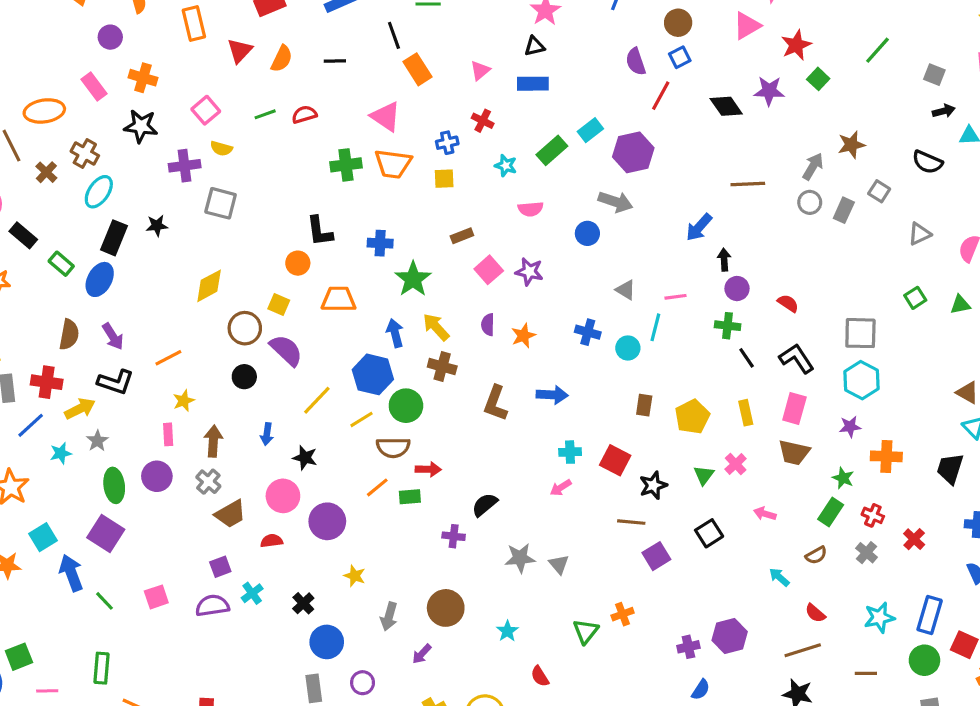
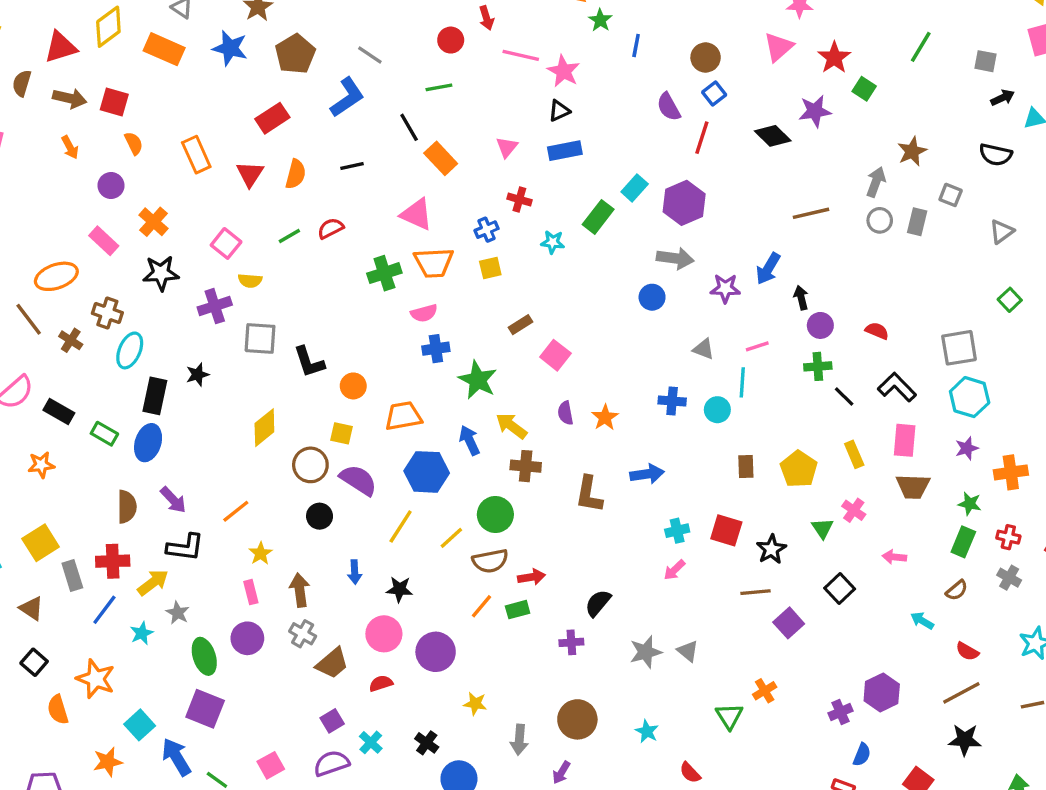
orange cross: (143, 78) -> (153, 222), turned 36
pink semicircle: (531, 209) -> (424, 313), moved
black L-shape: (320, 231) -> (309, 362), moved
purple star: (529, 272) -> (725, 288), moved
blue hexagon: (373, 374) -> (427, 472), moved

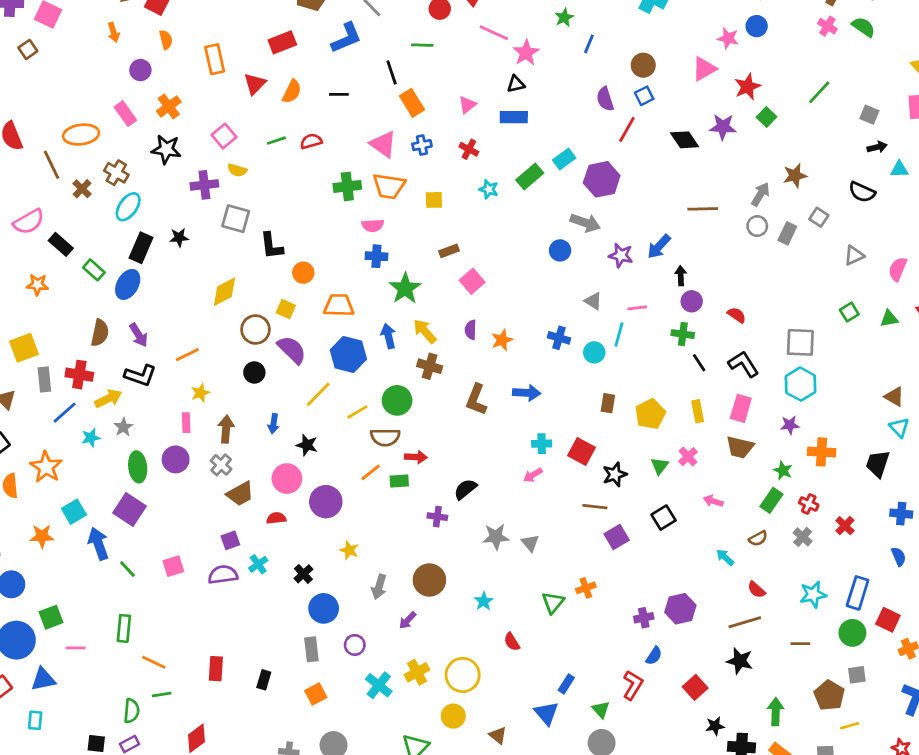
blue cross: (487, 230) -> (422, 145), moved

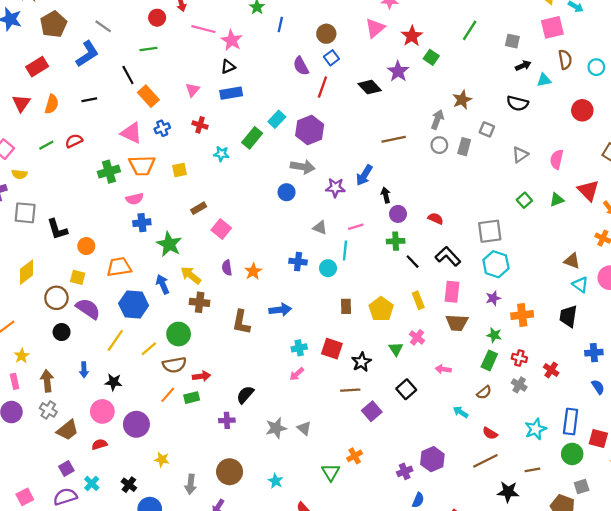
purple star: (723, 127) -> (398, 71), turned -30
black star: (740, 661) -> (508, 492), moved

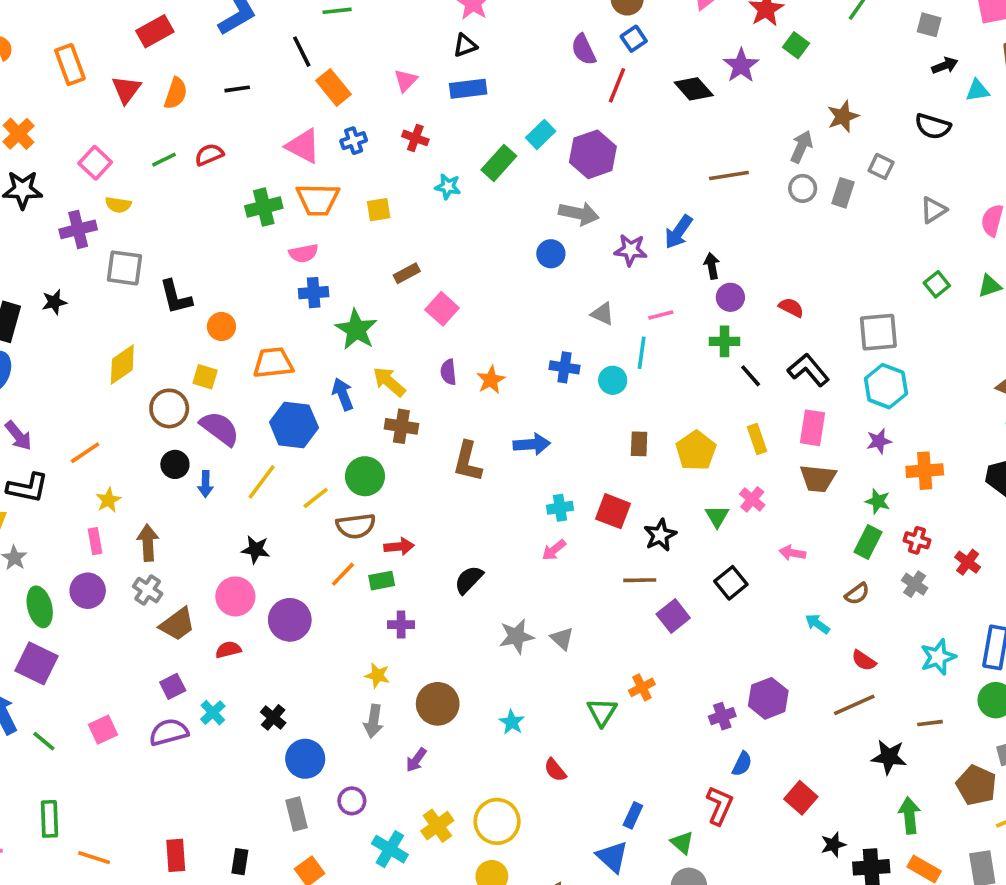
blue arrow: (84, 370) -> (205, 484), moved
purple cross: (227, 420) -> (401, 625), moved
yellow star: (162, 459) -> (377, 675), moved

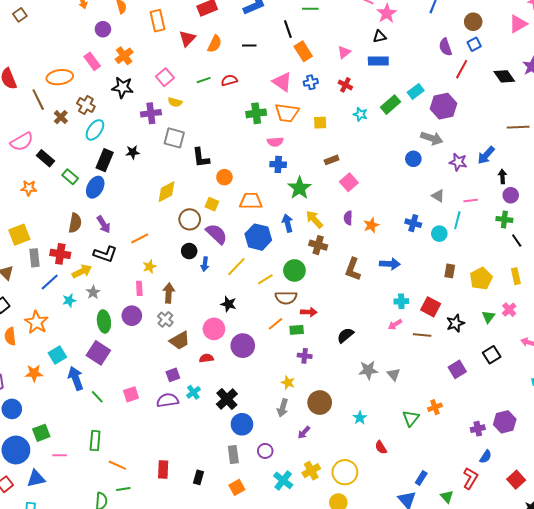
brown line: (640, 580) -> (422, 335), moved
black cross: (273, 717) -> (227, 399), size x1.5

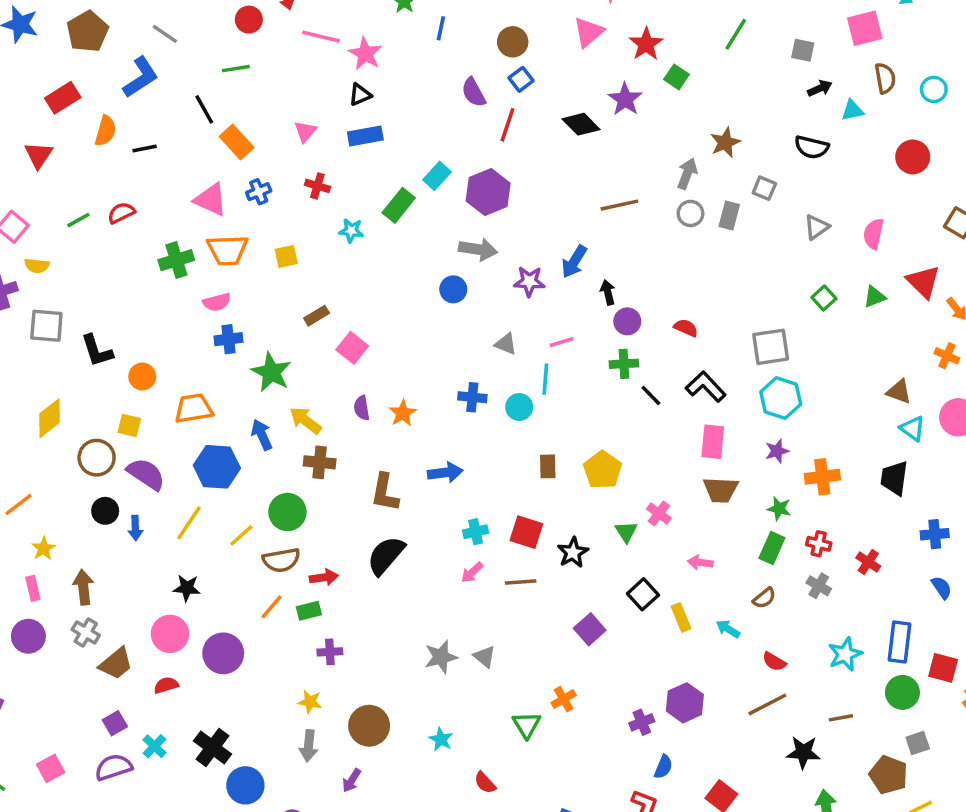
orange semicircle: (215, 44) -> (105, 131), moved
yellow rectangle: (516, 276) -> (681, 617), moved
black semicircle: (345, 335) -> (386, 555), moved, size x1.4

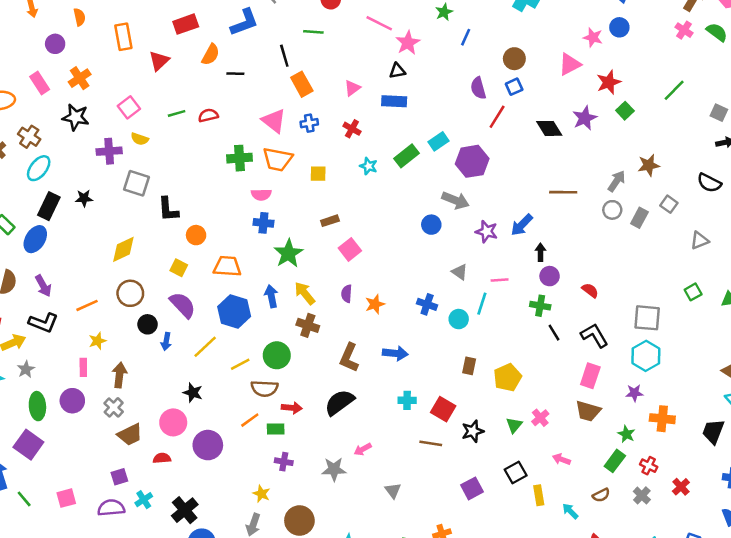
brown circle: (97, 458) -> (130, 293), moved
pink arrow: (472, 572) -> (363, 449), moved
gray star: (441, 657) -> (334, 469), moved

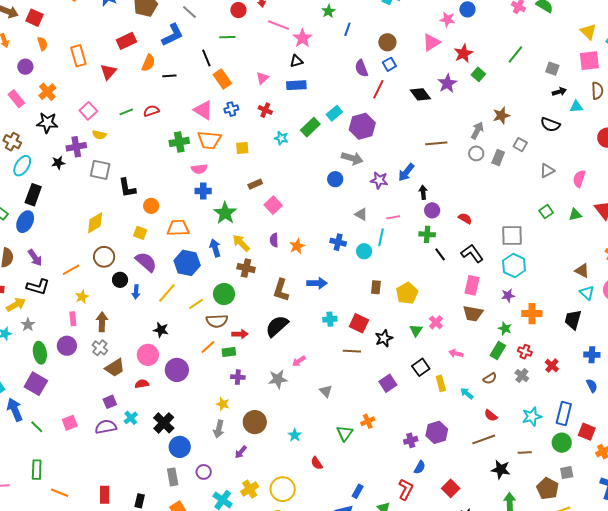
black star: (84, 198) -> (58, 163), moved

